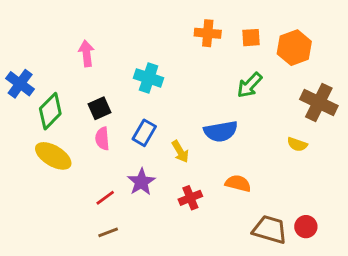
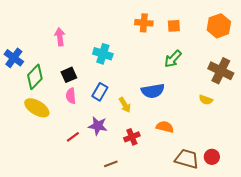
orange hexagon: (294, 48) -> (219, 26), moved
purple star: (141, 182) -> (98, 126), turned -30
brown line: (108, 232) -> (111, 164), moved

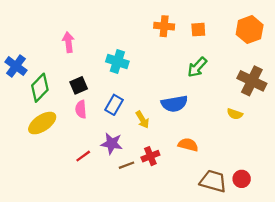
yellow ellipse: (37, 108) -> (42, 123), turned -65
brown line: (111, 164) -> (127, 165), moved

